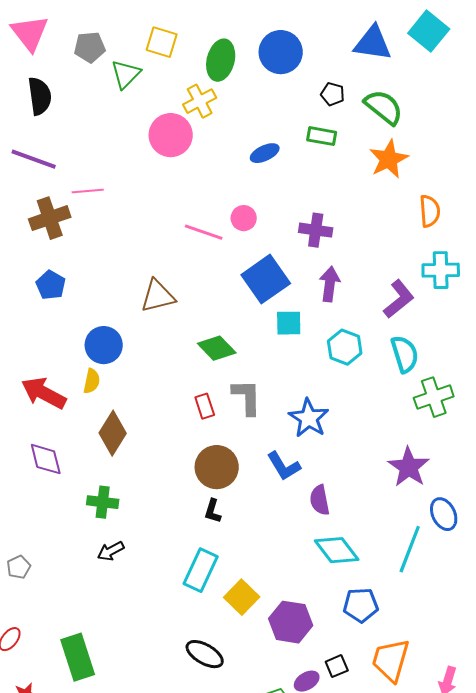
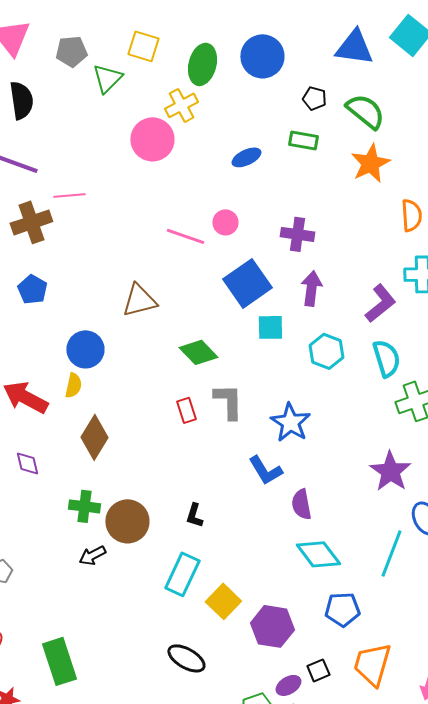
purple diamond: (46, 459) -> (27, 463), size x0.7
brown circle: (217, 467) -> (127, 521), moved

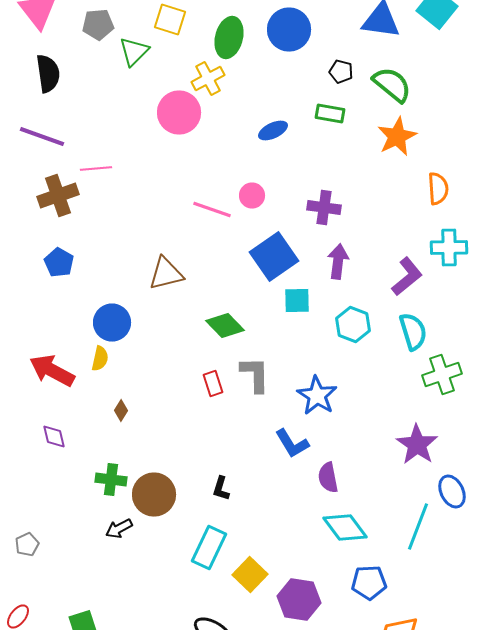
brown diamond: (94, 437) -> (121, 410), size x0.5

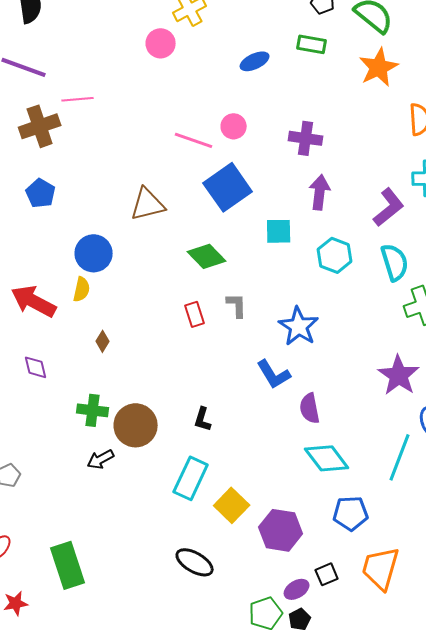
pink circle: (179, 112) -> (161, 43), size x0.7
blue square: (274, 256) -> (228, 187), moved
gray L-shape: (255, 374) -> (237, 305), size x0.7

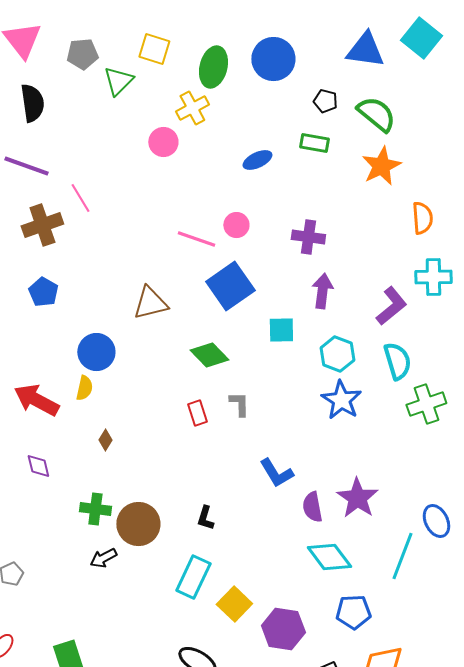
pink line: (78, 99) -> (80, 198), turned 64
blue star: (299, 326) -> (341, 400), moved
purple star: (399, 375) -> (357, 498), moved

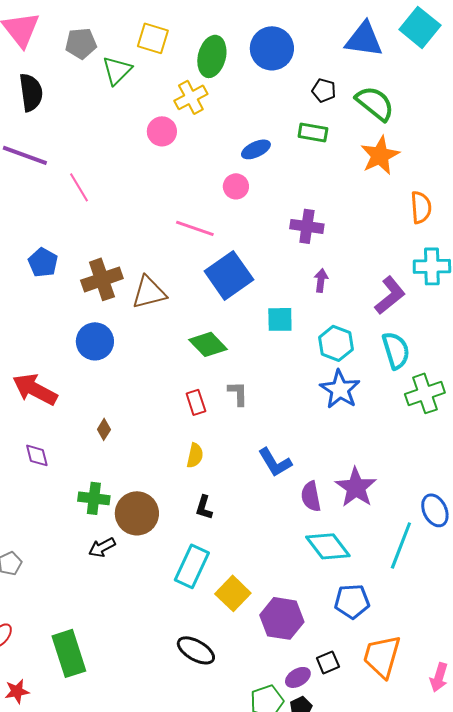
brown cross: (42, 225) -> (102, 279), moved
pink circle: (236, 225) -> (236, 186), moved
purple arrow: (322, 291) -> (321, 280), size x0.7
blue pentagon: (43, 292) -> (43, 262), moved
yellow semicircle: (84, 388) -> (195, 455), moved

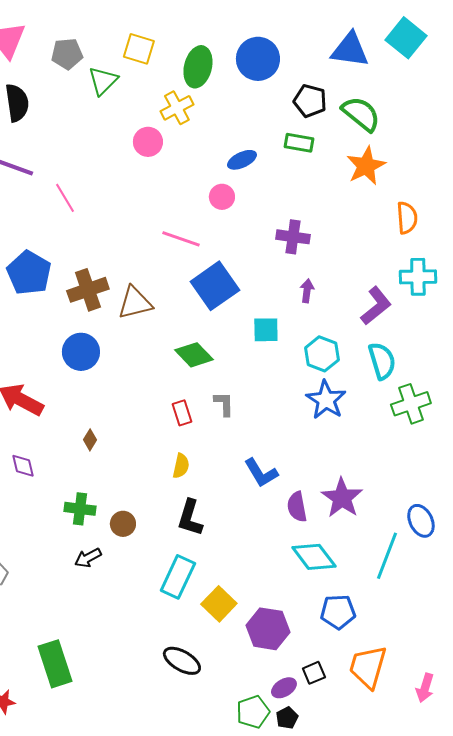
black pentagon: (324, 90) -> (310, 101), size x1.4
blue pentagon: (43, 262) -> (29, 273), size x1.5
black L-shape: (204, 507) -> (190, 518), size x1.5
brown circle: (137, 513) -> (123, 524), size x0.6

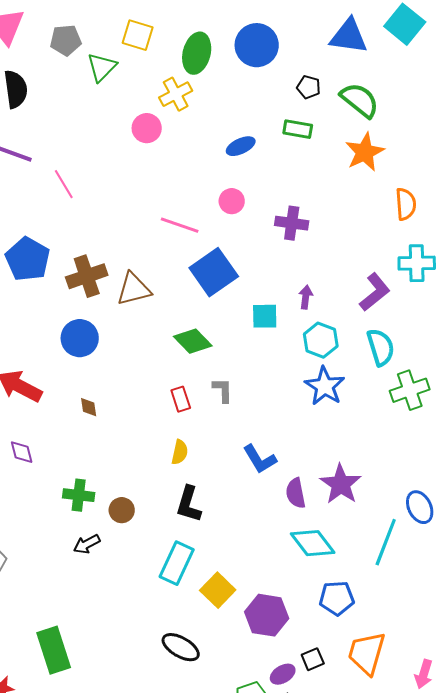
black pentagon: (310, 101) -> (309, 87), size x0.7
pink circle: (222, 197) -> (232, 201), moved
purple arrow: (307, 291) -> (306, 297), moved
brown diamond: (90, 440) -> (89, 407), moved, turned -40

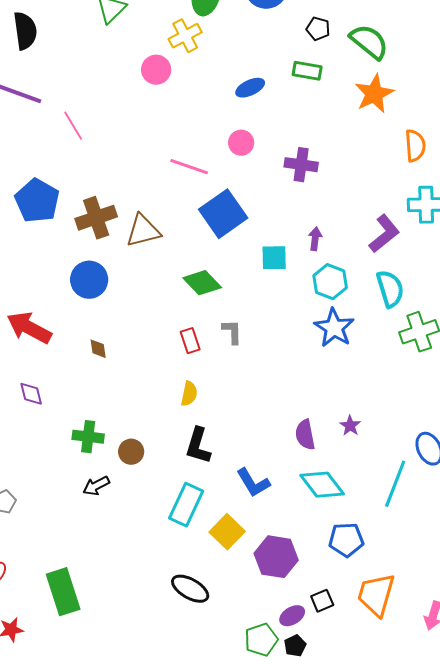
blue L-shape: (260, 459) -> (253, 483), moved
purple star: (341, 484) -> (350, 426), size x0.5

